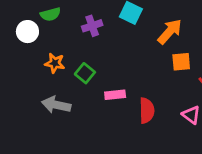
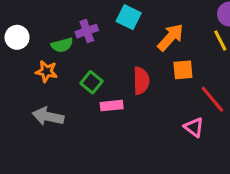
green semicircle: (50, 14) -> (62, 45), moved
green square: (85, 73) -> (91, 82), moved
red semicircle: (147, 111) -> (141, 81), moved

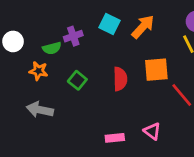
orange arrow: (171, 37) -> (143, 27), moved
orange square: (183, 70) -> (156, 70), size x1.4
pink rectangle: (112, 106) -> (115, 138), moved
pink triangle: (194, 127) -> (152, 131), moved

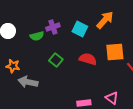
cyan square: (109, 24) -> (80, 29), moved
orange star: (38, 71) -> (13, 66), moved
red semicircle: (120, 79) -> (88, 59), turned -72

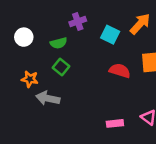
purple cross: (53, 27) -> (78, 21), moved
green square: (56, 60) -> (61, 67), moved

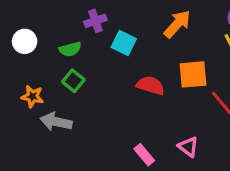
cyan square: (110, 35) -> (124, 43), moved
pink rectangle: (115, 123) -> (144, 155), turned 56

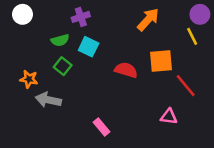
white circle: (25, 41) -> (22, 14), moved
cyan square: (124, 43) -> (89, 47), moved
pink triangle: (188, 147) -> (169, 117), moved, turned -30
pink rectangle: (144, 155) -> (101, 127), moved

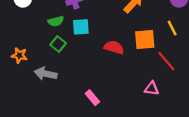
yellow line: (192, 36) -> (172, 28), moved
cyan square: (89, 47) -> (81, 27), turned -30
orange star: (29, 79) -> (19, 55), moved

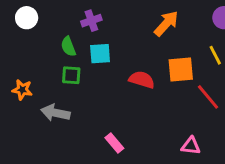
green semicircle: (56, 21) -> (68, 47), turned 84
green square: (58, 44) -> (71, 75), turned -35
pink triangle: (152, 88) -> (191, 146), moved

